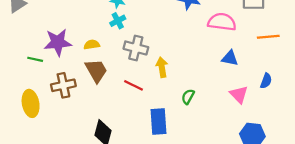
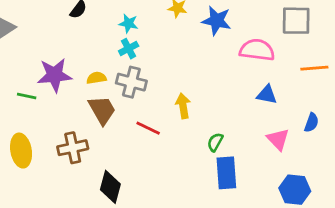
gray cross: (136, 48) -> (131, 82), moved
brown cross: (63, 85) -> (73, 148), moved
blue rectangle: (158, 122) -> (226, 173), moved

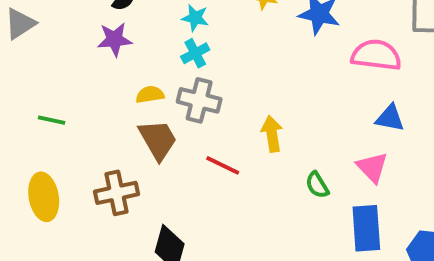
purple star: (55, 75) -> (115, 39), moved, size x0.7
pink triangle: (278, 139) -> (372, 167), moved
green semicircle: (215, 142) -> (317, 185), turned -60
blue rectangle: (226, 173) -> (366, 228), moved

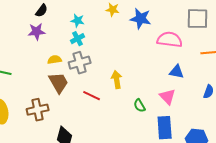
gray cross: (199, 100) -> (80, 63), turned -30

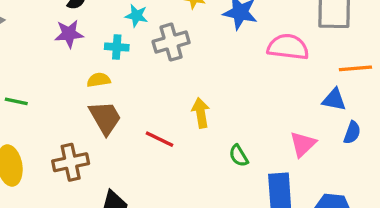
cyan cross: (78, 39) -> (117, 47), moved, turned 32
gray cross: (80, 63) -> (171, 42), moved
blue triangle: (177, 72) -> (334, 100), moved
pink triangle: (168, 97) -> (303, 144), moved, turned 30

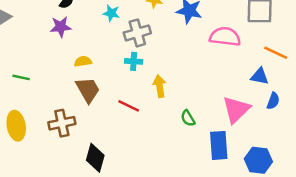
cyan cross: (117, 47) -> (134, 61), moved
orange line: (355, 68) -> (276, 53), turned 30
pink triangle: (303, 144) -> (236, 110), size x1.4

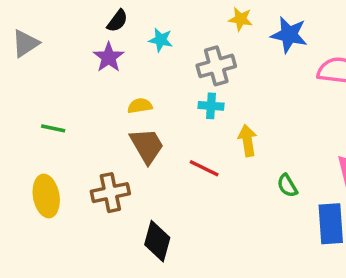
cyan star: (111, 13) -> (161, 40), moved
purple star: (61, 27) -> (109, 57), turned -30

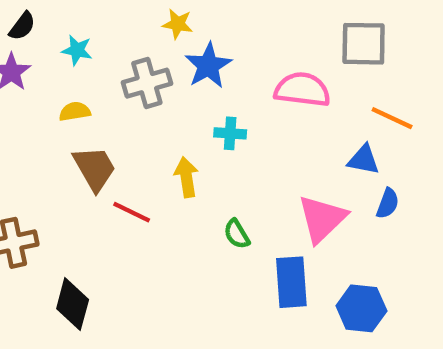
blue star: (289, 35) -> (208, 66), moved, turned 30
yellow semicircle: (140, 106) -> (75, 111), moved
cyan cross: (211, 106) -> (230, 133), moved
brown trapezoid: (147, 146) -> (94, 168), moved

